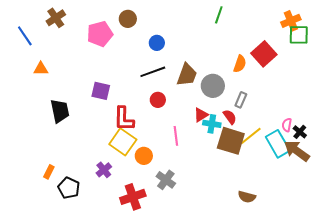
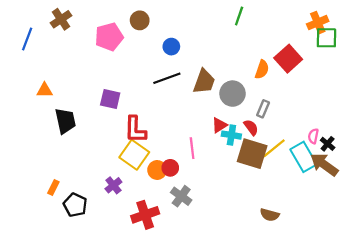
blue line: (25, 36) -> (27, 39), turned 55
orange triangle: (41, 69) -> (45, 90), moved
red circle: (158, 100) -> (170, 168), moved

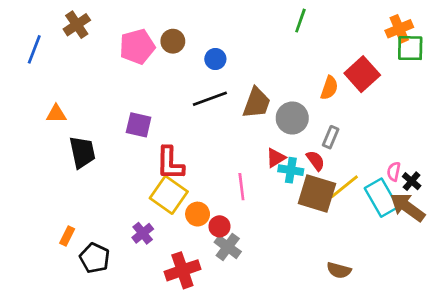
brown circle: (140, 20) -> (173, 41), moved
red circle: (170, 168) -> (219, 226), moved

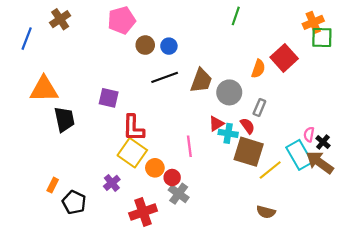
brown circle: (173, 41) -> (145, 45), moved
pink pentagon: (137, 47) -> (122, 20), moved
orange triangle: (56, 114) -> (44, 89), size x1.8
yellow line: (344, 187) -> (270, 170), moved

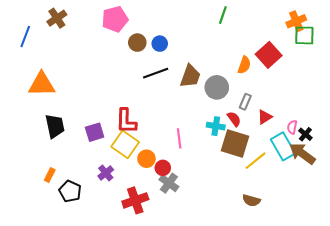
purple square: (109, 98) -> (95, 132), moved, turned -30
black trapezoid: (64, 119) -> (55, 126), moved
red triangle: (216, 124) -> (265, 117), moved

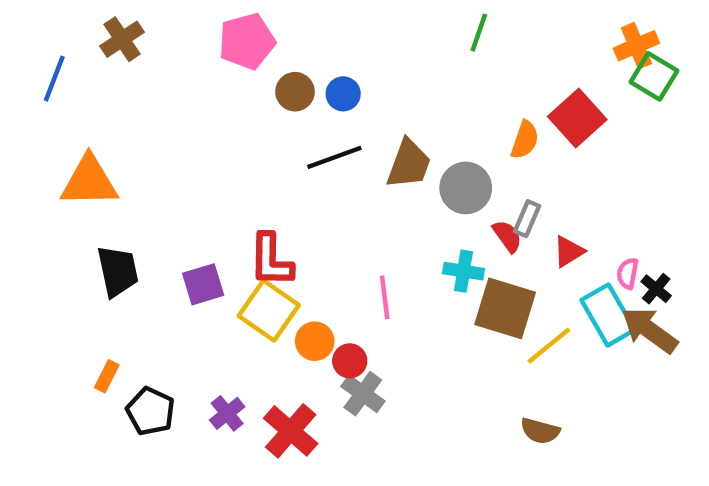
green square: (304, 35) -> (654, 76), turned 30
red semicircle: (234, 119) -> (507, 236), moved
purple cross: (106, 173) -> (227, 413), moved
red cross: (135, 200) -> (291, 431), turned -30

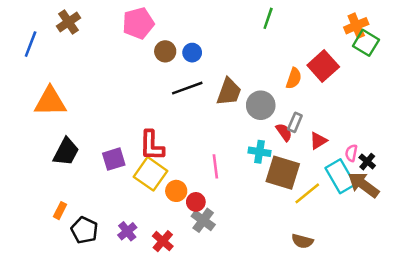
black trapezoid: (118, 271) -> (66, 152), turned 40
red cross: (291, 431) -> (163, 241), size x0.7

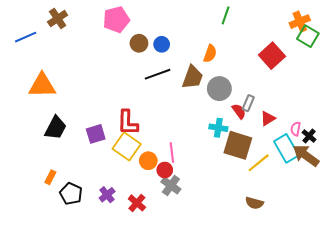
blue line: (31, 44) -> (26, 37), turned 45
orange semicircle: (294, 78) -> (210, 54), moved
pink line: (215, 166) -> (172, 152), moved

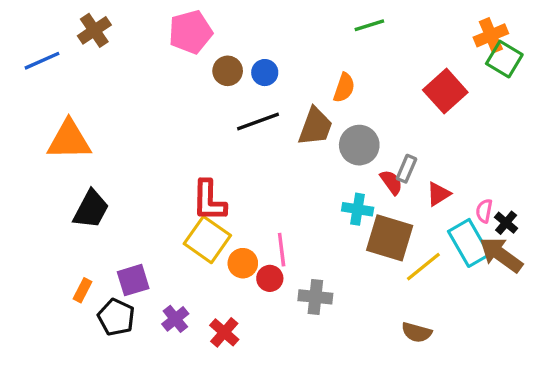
green line: (226, 15) -> (369, 25), turned 54
purple square: (96, 134) -> (133, 280), moved
gray cross: (171, 185) -> (315, 297), moved, turned -30

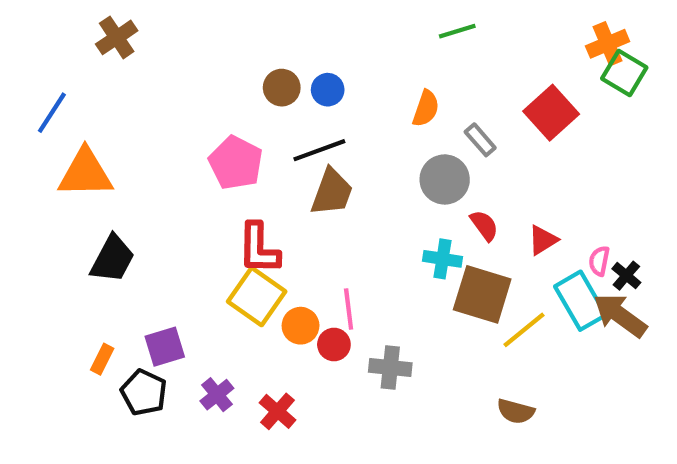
pink pentagon: (190, 32) -> (236, 163), moved, turned -30
blue line: (42, 61) -> (52, 113), moved, turned -33
brown trapezoid: (315, 127) -> (332, 192), moved
gray rectangle: (406, 169) -> (480, 140), moved, turned -64

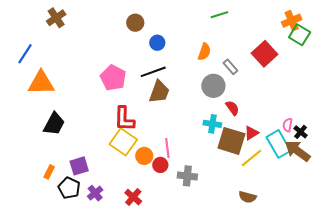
brown circle: (282, 88) -> (135, 23), moved
red triangle: (543, 240) -> (251, 133), moved
purple cross: (217, 395) -> (95, 193), moved

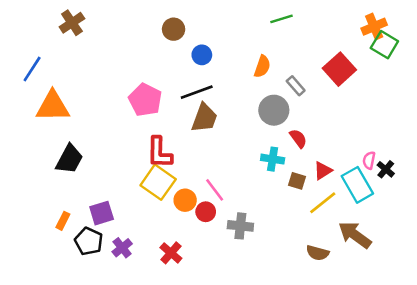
brown square: (231, 141) -> (297, 181), size x0.5
pink line: (167, 148) -> (215, 190), turned -30
brown arrow: (298, 151) -> (355, 235), moved

